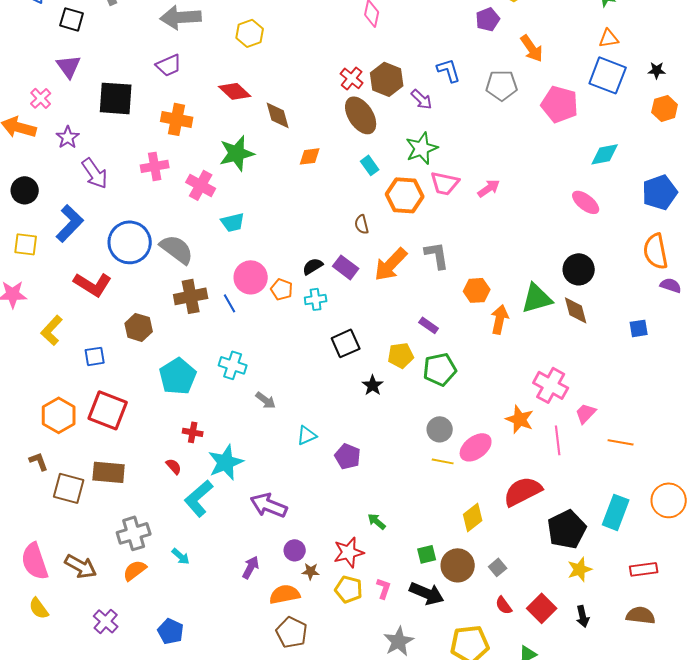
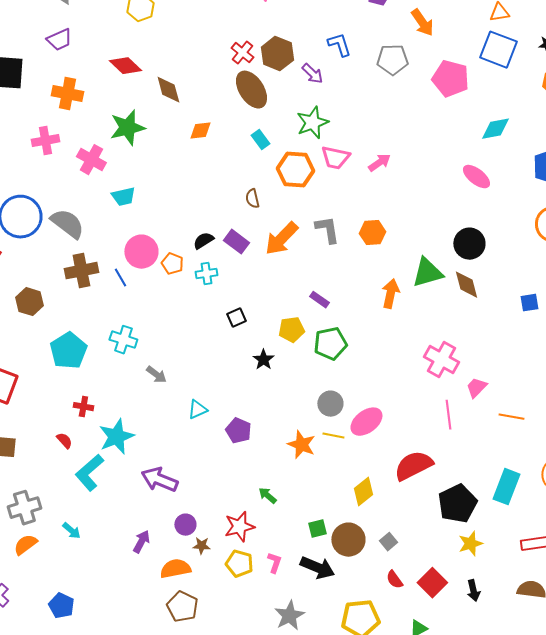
orange hexagon: (477, 290) -> (372, 233), moved
black square: (346, 343) -> (236, 318), size x0.7
orange star: (520, 419) -> (301, 445), moved

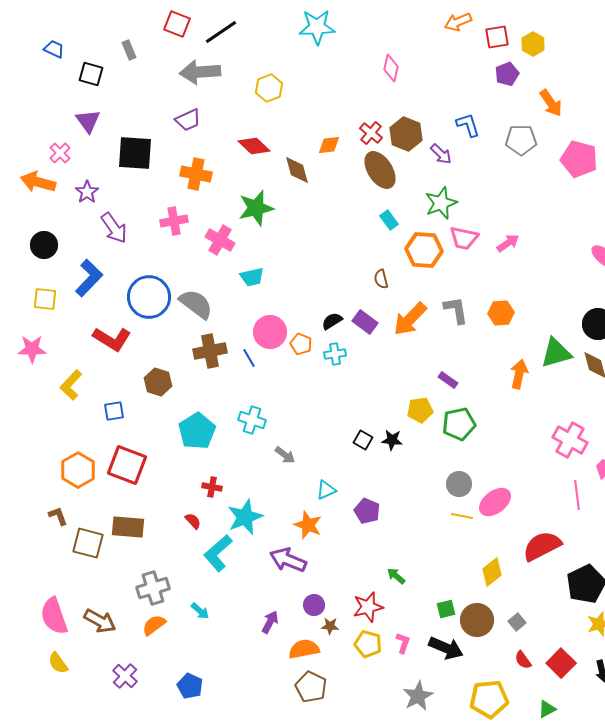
orange diamond: (200, 131) -> (329, 145), moved
black square: (236, 318) -> (363, 440), moved, turned -36
black star: (263, 360) -> (392, 440), turned -30
orange star: (301, 445) -> (308, 525), moved

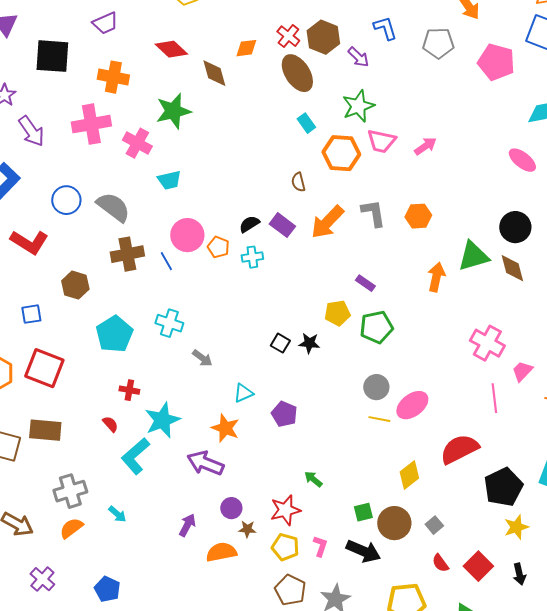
pink cross: (174, 221) -> (91, 124), size x1.4
blue circle: (149, 297) -> (66, 200), size x0.7
brown pentagon: (311, 687) -> (290, 590), moved

